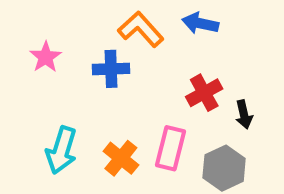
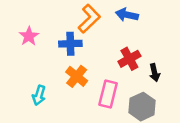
orange L-shape: (141, 29) -> (89, 19), turned 88
cyan arrow: (61, 150) -> (39, 95), size x0.7
orange cross: (121, 158) -> (77, 76), moved

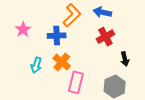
red cross: (129, 59) -> (105, 37), moved
pink rectangle: (108, 94) -> (76, 82), moved
cyan arrow: (39, 95) -> (36, 65), moved

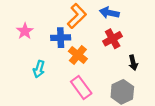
orange cross: (62, 62) -> (78, 55), moved
pink rectangle: (76, 82) -> (81, 88), turned -50

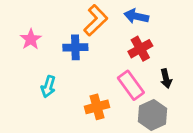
orange cross: (78, 55) -> (97, 107), moved, turned 36
pink rectangle: (81, 88) -> (131, 85), moved

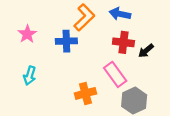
red cross: (140, 49) -> (123, 42), turned 36
black arrow: (166, 78) -> (146, 51), moved, turned 63
cyan arrow: (48, 87) -> (30, 76), moved

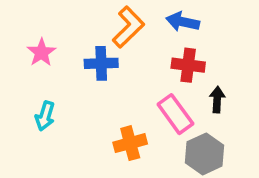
black arrow: (146, 51) -> (217, 100), moved, turned 133

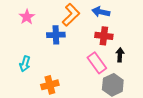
pink star: (41, 52) -> (27, 17), moved
orange cross: (130, 143) -> (50, 85), moved

